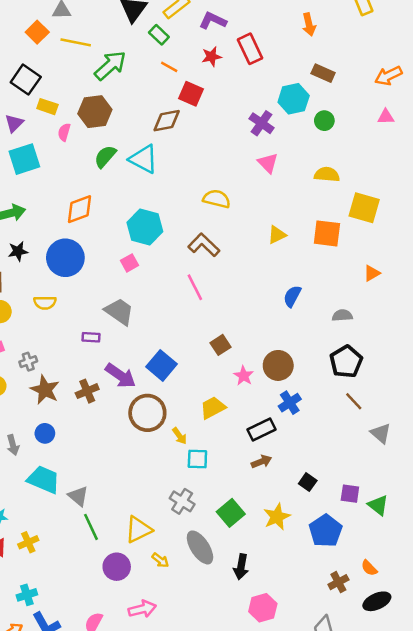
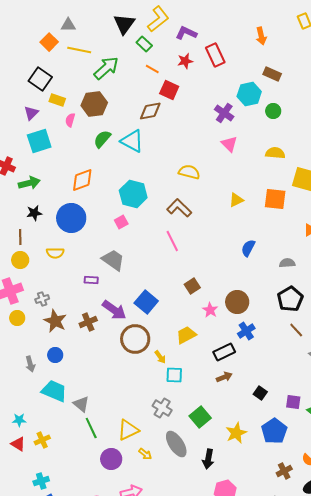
yellow star: (277, 517) -> (236, 433), moved

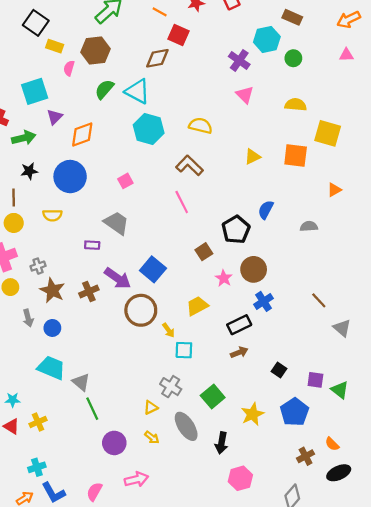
purple triangle: (31, 113) -> (55, 117), moved
cyan hexagon: (133, 194) -> (149, 129), moved
black pentagon: (290, 299) -> (236, 230), moved
gray arrow: (30, 364) -> (28, 318), moved
yellow triangle: (128, 430) -> (151, 408), moved, size x0.6

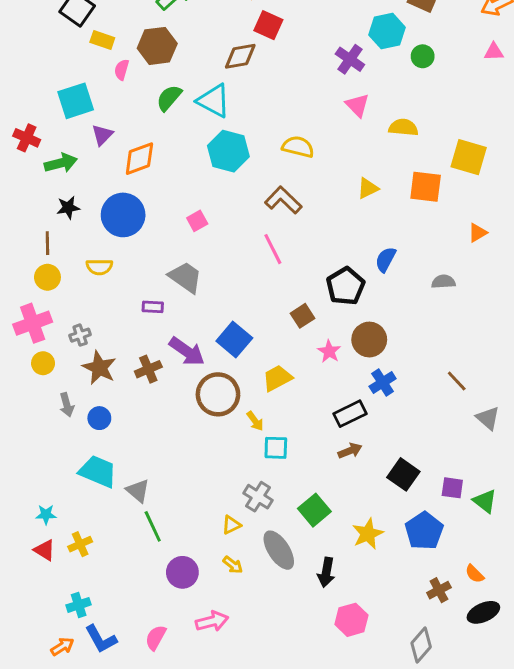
yellow semicircle: (296, 105) -> (403, 127), moved
yellow trapezoid: (197, 306) -> (277, 378), moved
black square: (279, 370) -> (403, 474), size x1.5

